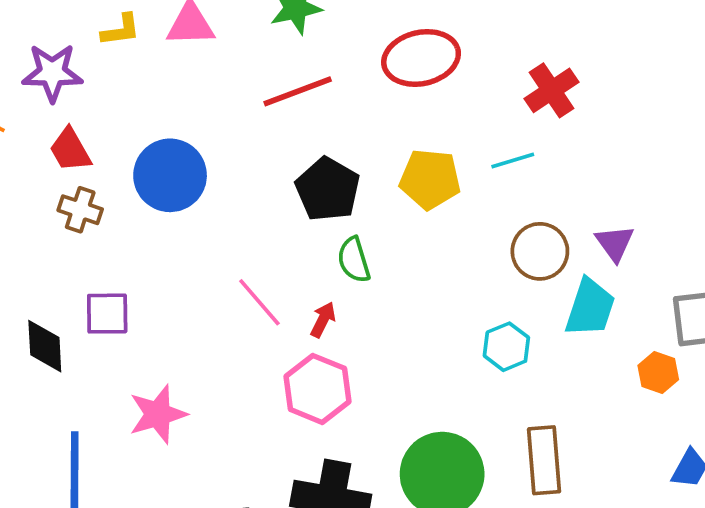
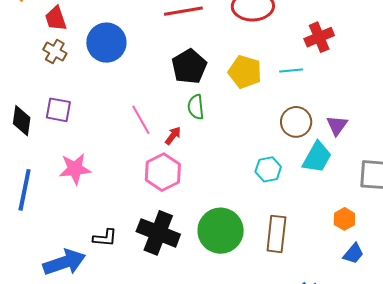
orange hexagon: (658, 373) -> (344, 219), moved

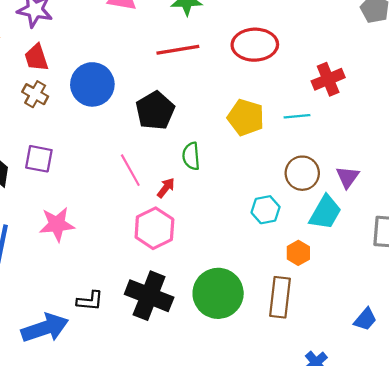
black pentagon: (189, 66) -> (155, 111), moved
cyan hexagon: (268, 169) -> (266, 210), moved
orange hexagon: (344, 219) -> (298, 253), moved

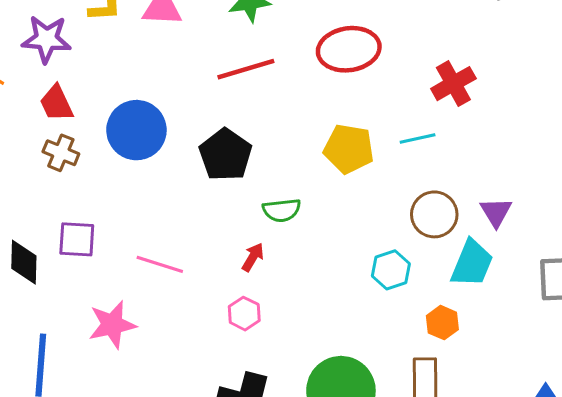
green semicircle: (191, 156) -> (282, 210), turned -84
pink line: (130, 170) -> (160, 264), moved, turned -36
pink hexagon: (154, 228) -> (244, 314), size x0.6

